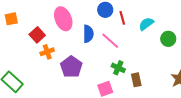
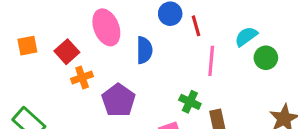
orange square: (11, 19) -> (27, 46), moved
cyan semicircle: (146, 24) -> (246, 36), moved
pink line: (110, 41) -> (211, 61), moved, turned 54

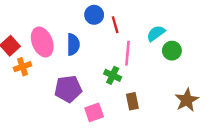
pink ellipse: (106, 27) -> (42, 42), moved
purple pentagon: (119, 100) -> (68, 89), moved, turned 30
green cross: (190, 102) -> (113, 75), moved

